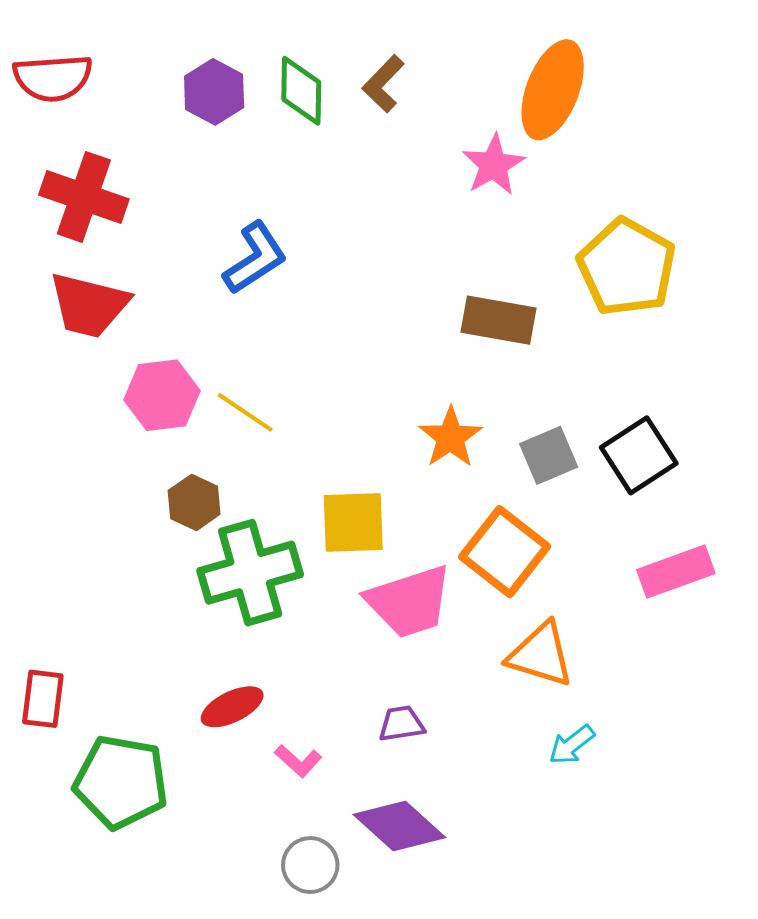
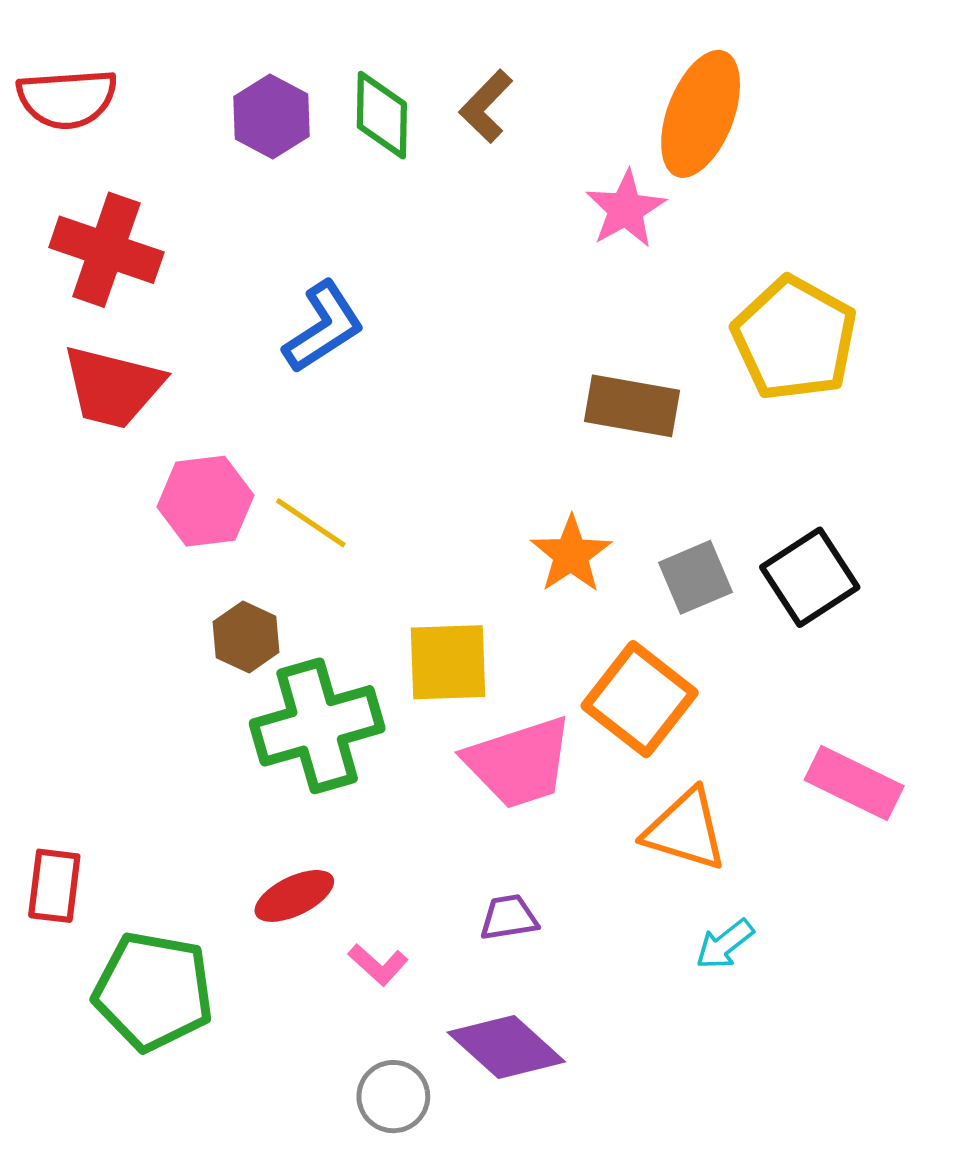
pink rectangle: (676, 572) -> (854, 783), moved, turned 46

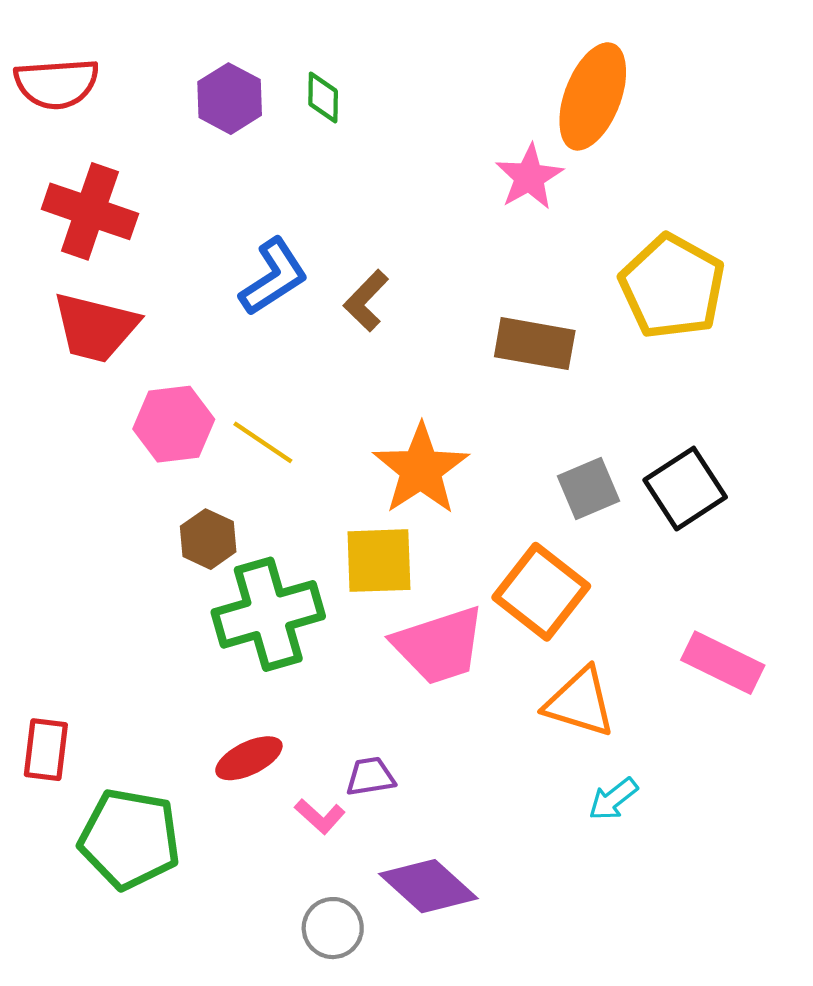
brown L-shape: (486, 106) -> (366, 301), moved
green diamond: (382, 115) -> (323, 98), size x0.7
orange star: (571, 554) -> (421, 469), moved, size x1.4
purple trapezoid: (509, 918) -> (370, 777), moved

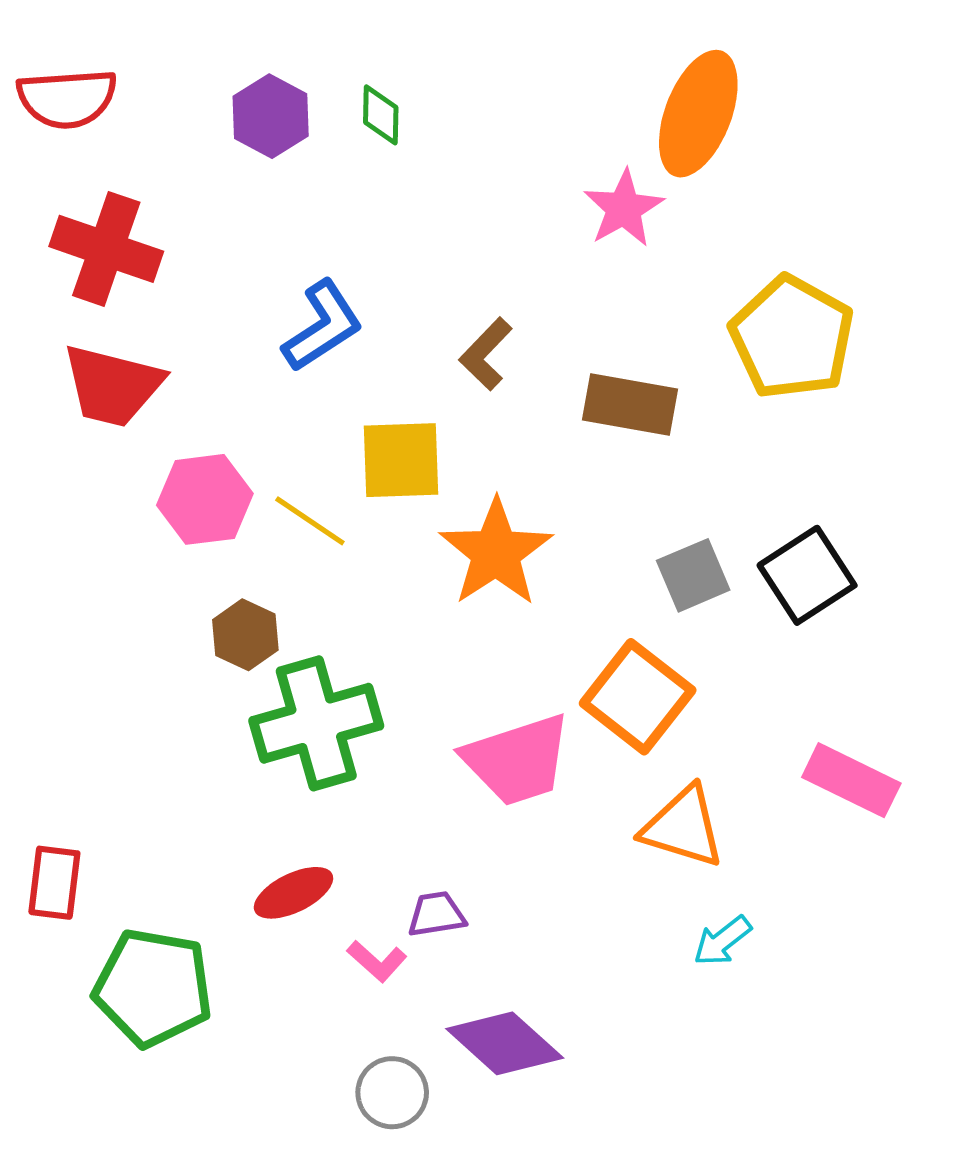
brown L-shape: (366, 301) -> (486, 354), moved
yellow square: (379, 561) -> (401, 460), moved

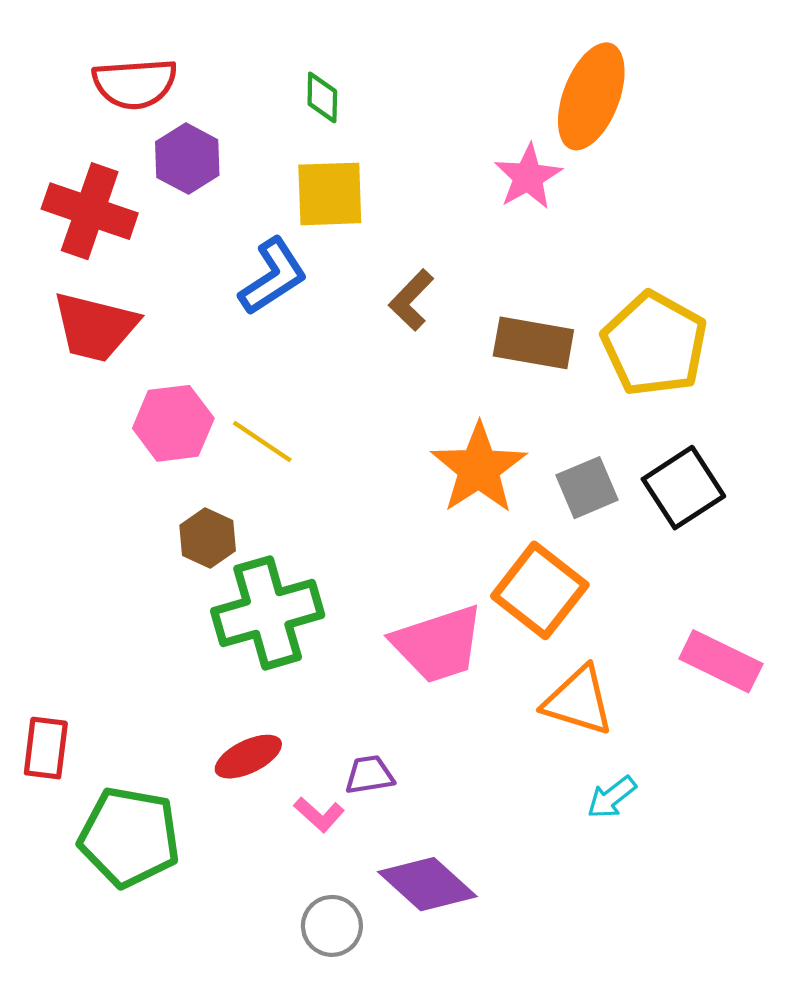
red semicircle: (67, 98) -> (135, 84), moved
purple hexagon: (271, 116) -> (187, 159), moved
yellow pentagon: (792, 337) -> (654, 344), moved
yellow square: (401, 460) -> (330, 194), moved
orange star: (496, 553) -> (479, 468), moved

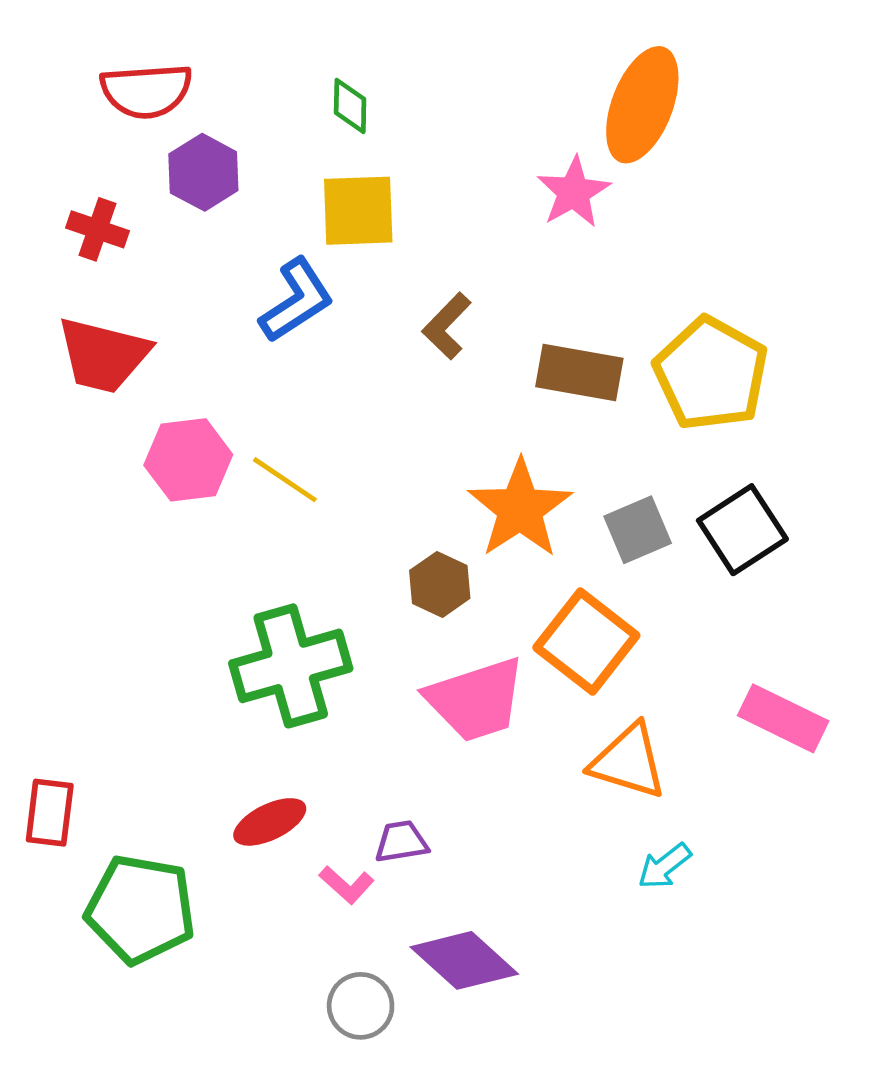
red cross: (90, 211) -> (97, 229), size x0.6
brown hexagon: (208, 538) -> (440, 584), moved

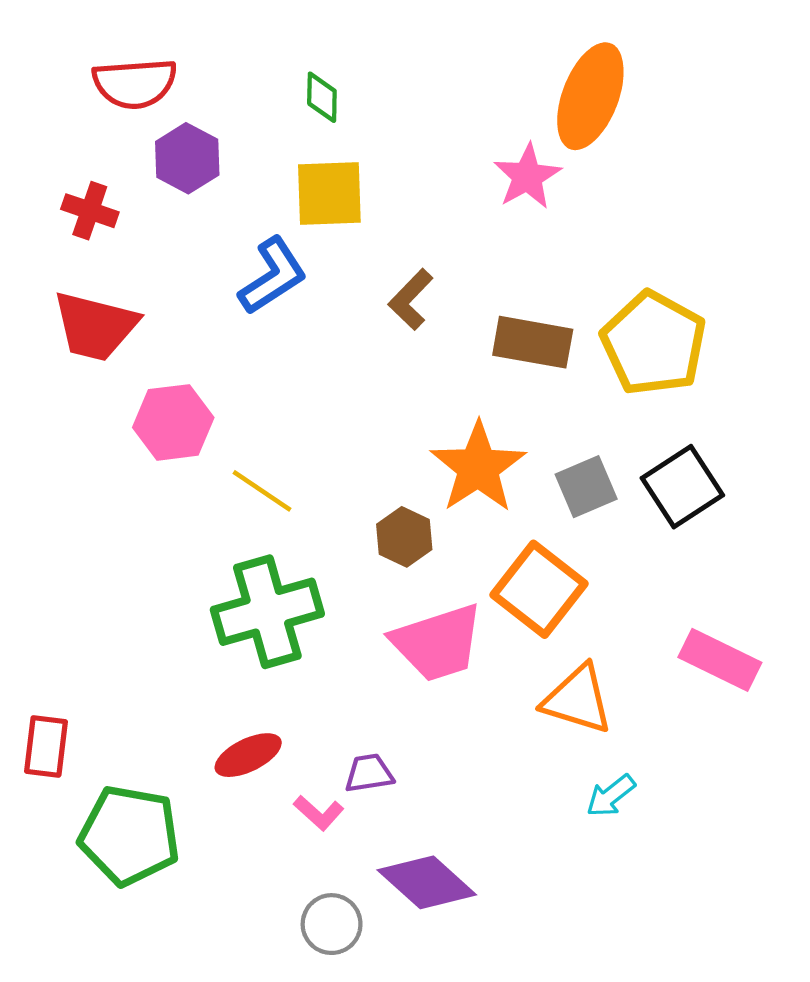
yellow line: (285, 480) -> (262, 491), moved

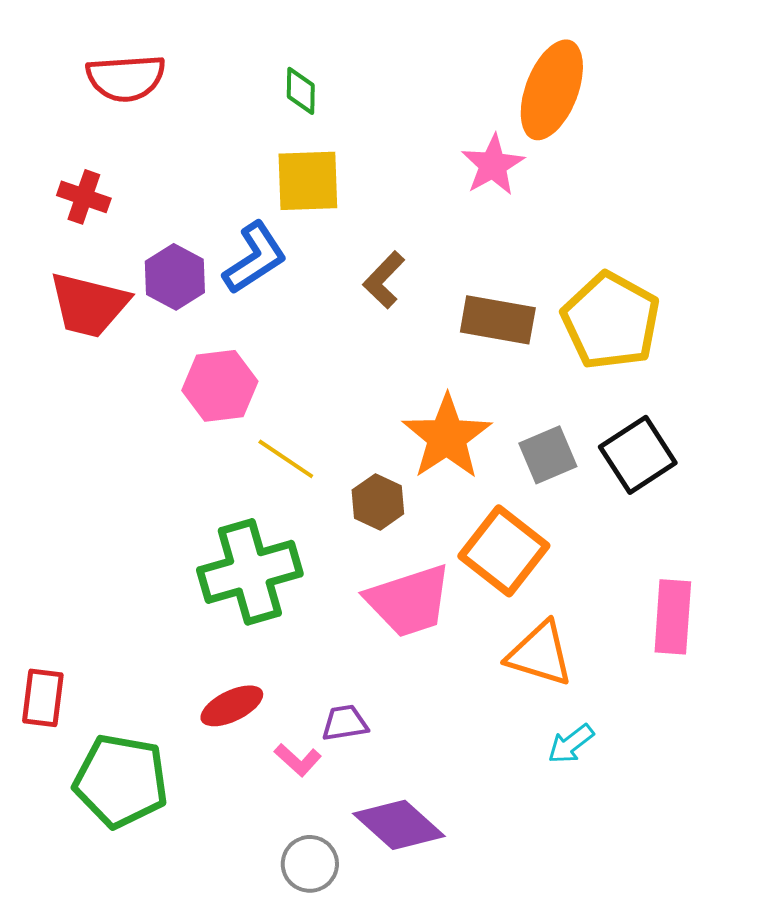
purple hexagon: (187, 158) -> (175, 277), moved
pink hexagon: (173, 422) -> (220, 386), moved
yellow line: (262, 491) -> (286, 459), moved
pink rectangle: (720, 660) -> (673, 617), turned 68

